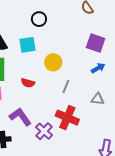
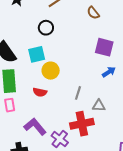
yellow circle: (53, 62) -> (51, 71), moved
gray triangle: (98, 99) -> (99, 106), moved
red cross: (67, 118) -> (82, 124), turned -30

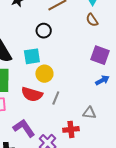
red semicircle: (40, 92) -> (32, 94), size x1.5
gray line: (78, 93) -> (56, 98), moved
red cross: (82, 124) -> (71, 129), size x0.7

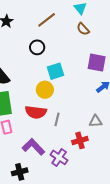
cyan square: (32, 56) -> (55, 71), moved
gray line: (56, 98) -> (57, 119), moved

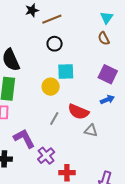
brown line: (47, 20) -> (52, 19), moved
red semicircle: (36, 112) -> (78, 112), moved
red cross: (80, 140) -> (67, 173), moved

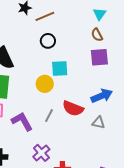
purple square: (108, 74) -> (99, 57), moved, turned -30
blue arrow: (107, 100) -> (102, 96), size x1.5
gray triangle: (91, 131) -> (98, 123), moved
purple L-shape: (24, 138) -> (22, 121), moved

